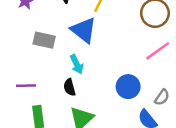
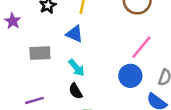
blue triangle: (84, 30) -> (75, 34), size x0.7
pink line: (158, 51) -> (141, 47), moved

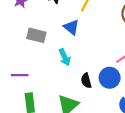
black semicircle: (76, 91) -> (86, 81), moved

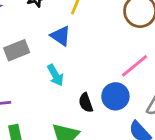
gray rectangle: (36, 35) -> (17, 50), turned -30

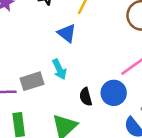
gray rectangle: (17, 50) -> (32, 81), moved

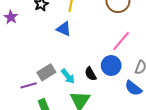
cyan arrow: (59, 69) -> (68, 76), moved

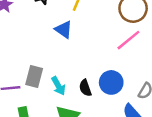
pink line: (121, 41) -> (128, 40), moved
gray rectangle: (46, 72) -> (34, 77), turned -54

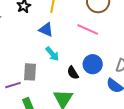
pink line: (128, 40) -> (88, 30), moved, turned 75
cyan arrow: (58, 86) -> (52, 54), moved

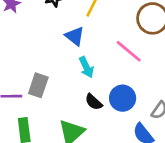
cyan arrow: (52, 54) -> (86, 67), moved
black semicircle: (73, 73) -> (94, 102), turned -32

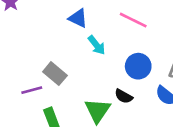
gray rectangle: (38, 85) -> (55, 74), turned -55
black semicircle: (94, 102) -> (124, 96), moved

